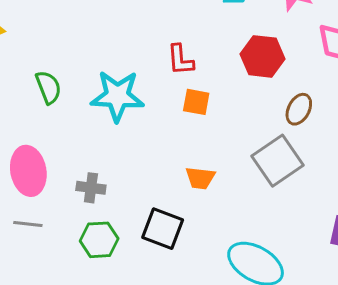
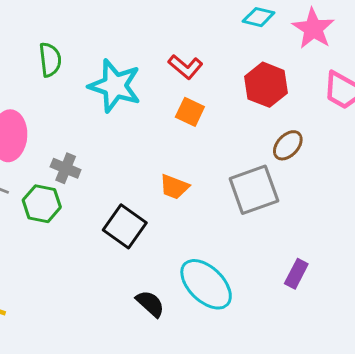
red L-shape: (180, 60) -> (185, 67), turned -60
green hexagon: (99, 240) -> (42, 204), moved

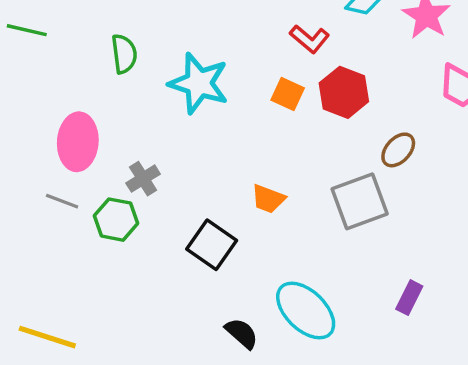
red L-shape: (185, 67) -> (310, 39), moved
red hexagon: (266, 85) -> (344, 92), moved
orange square: (190, 112) -> (288, 94), moved
gray cross: (66, 168) -> (143, 179), turned 36

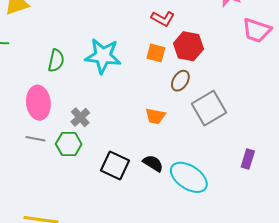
green semicircle: (124, 54) -> (56, 61), moved, turned 30
brown ellipse: (398, 150) -> (180, 81), moved
black square: (212, 245) -> (115, 165), moved
black semicircle: (242, 333) -> (153, 163), moved

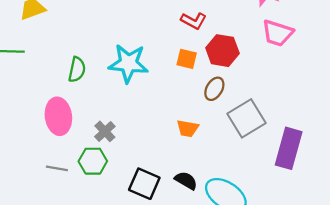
pink trapezoid: (257, 30) -> (278, 33), moved
gray line: (35, 139) -> (57, 168), moved
purple rectangle: (248, 159) -> (289, 148), moved, size x1.8

